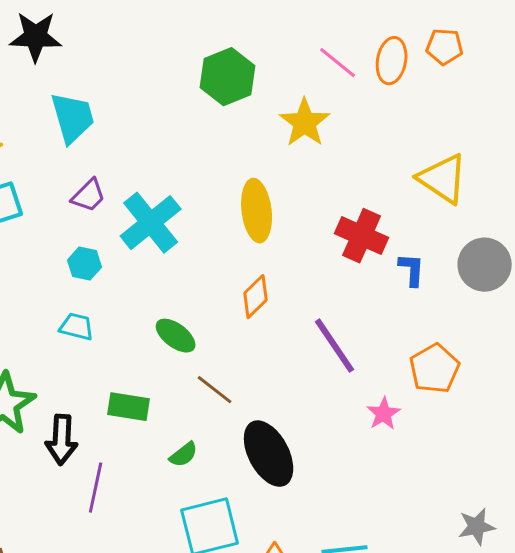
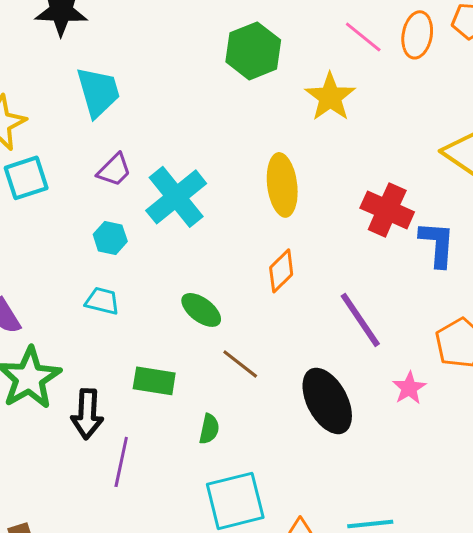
blue L-shape: (412, 270) -> (437, 244), size x1.4
black ellipse: (269, 454) -> (327, 401), moved
green semicircle: (184, 455) -> (209, 429), turned -40

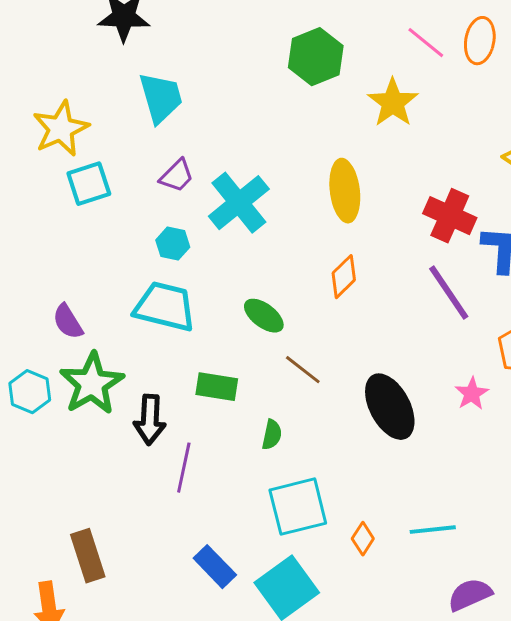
cyan trapezoid: (102, 301) -> (165, 307), size x1.8
purple line: (360, 320) -> (449, 293), moved

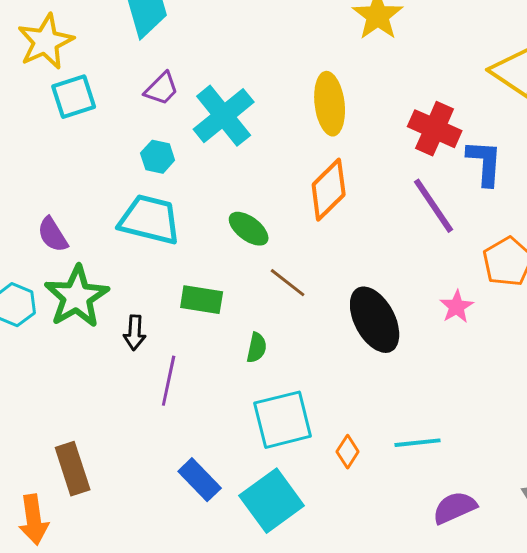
orange diamond: (344, 277) -> (329, 190), size x1.4
black arrow: (150, 420) -> (135, 333), size x0.7

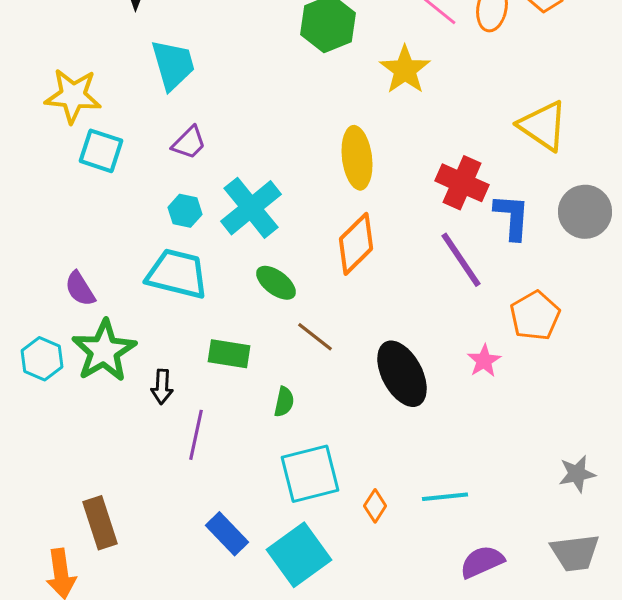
yellow star: (46, 42) -> (73, 96), turned 30
cyan square: (74, 97) -> (101, 151), turned 36
cyan cross: (224, 116) -> (251, 208), moved

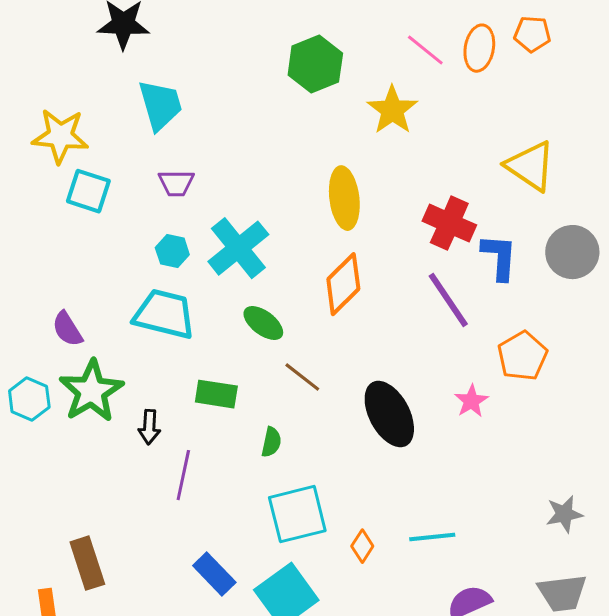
purple trapezoid: (189, 143) -> (176, 183), turned 45

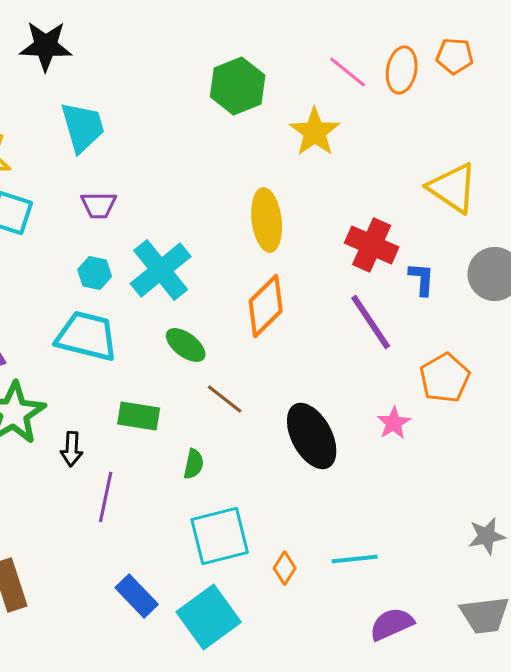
blue L-shape: (499, 257) -> (422, 279), size x0.7

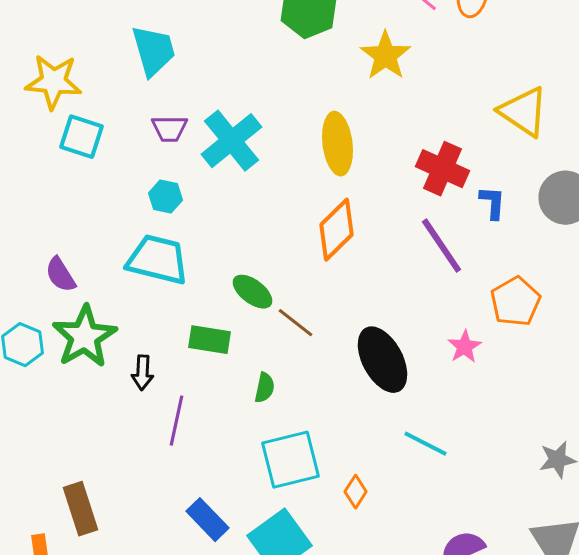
cyan cross: (161, 270) -> (232, 141), moved
green ellipse: (186, 345) -> (252, 292), moved
cyan line: (355, 559) -> (426, 444), moved, turned 33

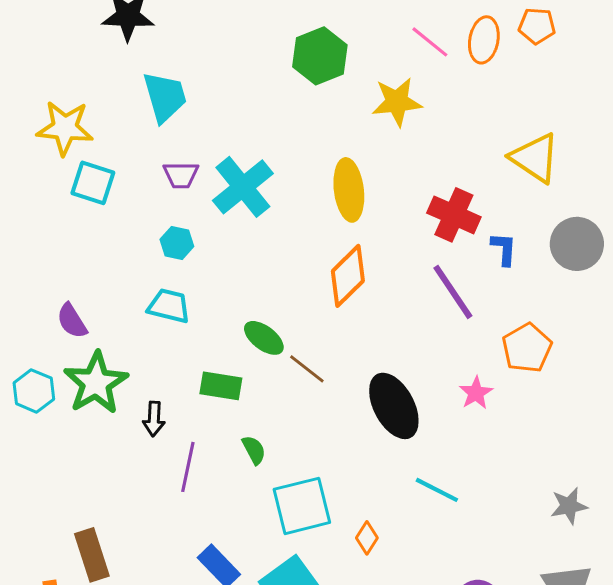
yellow star: (386, 56) -> (397, 102), turned 30
cyan trapezoid: (158, 260) -> (169, 306), size x0.7
green semicircle: (264, 388) -> (254, 450), moved, turned -40

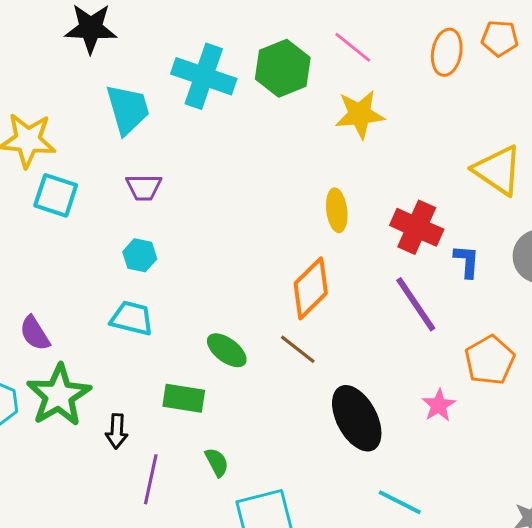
pink line: (430, 42) -> (353, 47), moved
cyan cross: (243, 187) -> (204, 76), moved, turned -32
yellow ellipse: (349, 190) -> (337, 210), moved, size x0.7
brown line: (307, 369) -> (298, 349), moved

